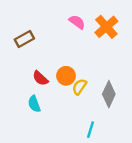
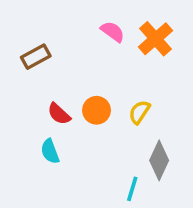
yellow semicircle: (79, 87) -> (139, 112), moved
gray diamond: (109, 94) -> (159, 160), moved

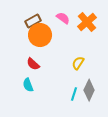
brown rectangle: (36, 57) -> (33, 21), moved
orange circle: (96, 110) -> (40, 35), moved, size x1.5
cyan line: (132, 189) -> (74, 94), moved

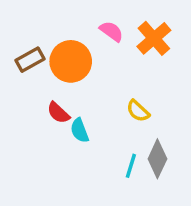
brown rectangle: (33, 21) -> (30, 60), moved
yellow semicircle: (78, 63) -> (138, 111), turned -80
cyan semicircle: (28, 85) -> (80, 130), moved

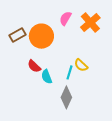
pink semicircle: (111, 31) -> (65, 18), turned -96
gray diamond: (157, 159) -> (66, 97), moved
cyan line: (131, 166) -> (70, 72), moved

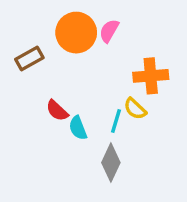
orange cross: (90, 23) -> (151, 76), moved, turned 36
orange circle: (41, 36) -> (76, 33), moved

